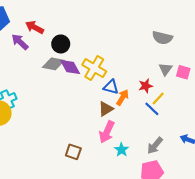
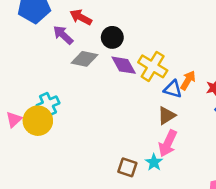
gray diamond: (53, 64) -> (85, 59), moved
orange arrow: (123, 97) -> (188, 80), moved
cyan star: (121, 150) -> (154, 162), moved

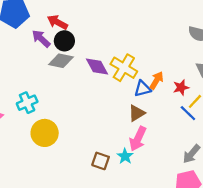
black circle: (112, 37) -> (64, 41), moved
blue triangle: (173, 89) -> (143, 89), turned -30
yellow circle: (38, 121) -> (45, 133), moved

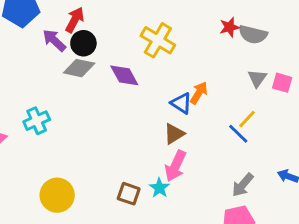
red arrow: (57, 22) -> (75, 20), turned 90
yellow cross: (124, 68) -> (158, 40), moved
red star: (181, 87) -> (229, 27), moved
blue triangle: (143, 89) -> (181, 103), turned 48
yellow circle: (45, 133) -> (57, 195), moved

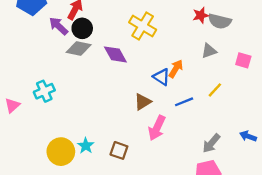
gray triangle: (257, 78) -> (209, 51), moved, turned 35
brown triangle: (174, 134) -> (143, 102), moved
blue line: (238, 134) -> (184, 102), moved, turned -66
cyan star: (159, 188) -> (86, 146), moved

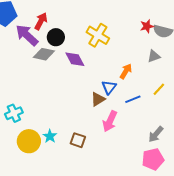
purple arrow: (58, 26) -> (27, 35), size x1.4
black circle: (82, 28) -> (56, 37), moved
blue triangle: (162, 77) -> (109, 87), moved, turned 35
cyan cross: (44, 91) -> (14, 113), moved

